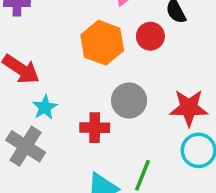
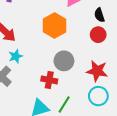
red circle: (150, 36) -> (98, 35), moved
red cross: (95, 128) -> (49, 80), moved

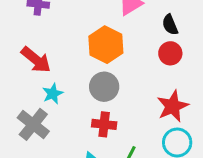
gray circle: (64, 61) -> (104, 87), moved
red star: (97, 71) -> (173, 106), turned -30

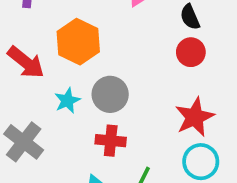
orange hexagon: (106, 45) -> (78, 42), moved
cyan star: (53, 94) -> (67, 101), moved

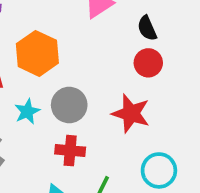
red star: (195, 117) -> (131, 113), moved, turned -30

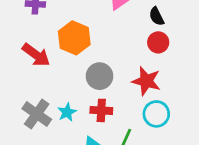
cyan star: (27, 111) -> (67, 112), moved
cyan circle: (159, 170) -> (156, 114), moved

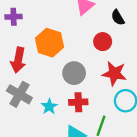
red circle: (158, 42) -> (103, 42), moved
red arrow: (36, 55) -> (18, 60), turned 70
gray cross: (37, 114) -> (19, 94), moved

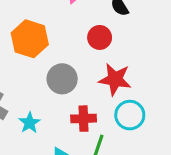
red cross: (78, 102) -> (84, 119), moved

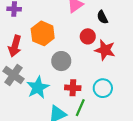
red star: (115, 79) -> (105, 50), moved
cyan star: (30, 123) -> (38, 88), size x1.6

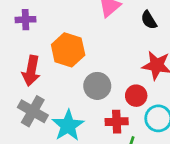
red circle: (88, 36) -> (136, 96), moved

